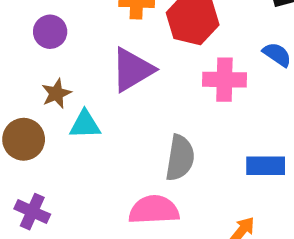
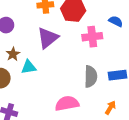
gray semicircle: (180, 158) -> (91, 77), moved

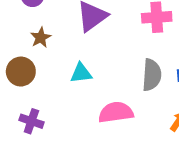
cyan triangle: (29, 67) -> (81, 73), moved

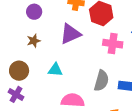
brown circle: (21, 72) -> (19, 71), moved

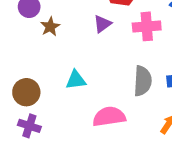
purple triangle: (70, 34) -> (102, 24), moved, size x0.6
brown star: (34, 41) -> (50, 27), moved

